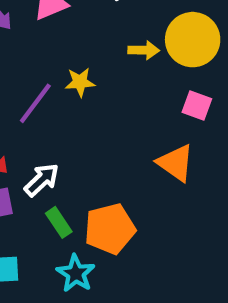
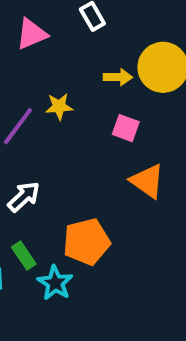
pink square: (197, 105) -> (126, 128), moved
green rectangle: (59, 222) -> (24, 255), moved

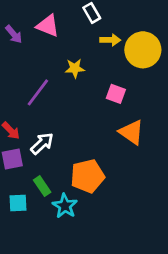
pink triangle: (32, 34) -> (48, 26), turned 45
yellow arrow: (118, 77) -> (110, 40), moved
yellow star: (59, 107) -> (75, 68), moved

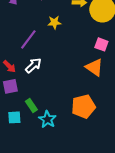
pink square: (116, 94) -> (101, 44), moved
white arrow: (42, 143) -> (33, 65), moved
orange pentagon: (88, 176) -> (83, 106), moved

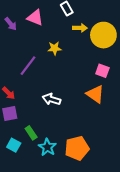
white arrow: (33, 65) -> (51, 99), moved, turned -120
orange pentagon: (83, 106) -> (77, 148), moved
cyan square: (14, 117) -> (14, 145), turned 32

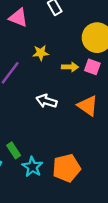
yellow arrow: (80, 28) -> (70, 67), moved
pink square: (102, 71) -> (92, 67), moved
white arrow: (51, 99) -> (47, 101), moved

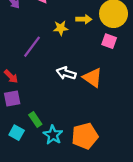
yellow arrow: (70, 67) -> (84, 19), moved
orange triangle: (88, 106) -> (93, 78), moved

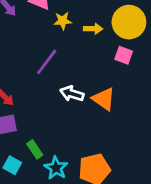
yellow star: (61, 28) -> (63, 21), moved
purple line: (32, 47) -> (47, 62), moved

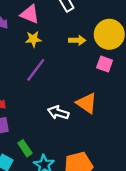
yellow star: (63, 21) -> (33, 39), moved
white arrow: (72, 94) -> (58, 113), moved

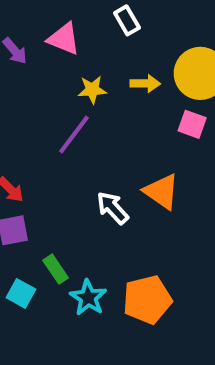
yellow star: (33, 39) -> (92, 90), moved
white arrow: (58, 113) -> (113, 208), turned 30

